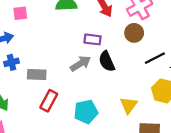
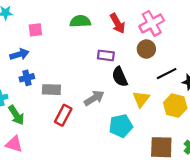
gray arrow: (80, 64) -> (94, 98), moved
yellow triangle: (129, 105) -> (141, 99), moved
cyan pentagon: (86, 112) -> (121, 126), moved

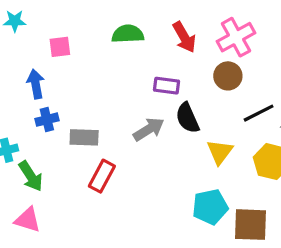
blue arrow: (19, 54) -> (36, 84), turned -84
gray arrow: (94, 98) -> (149, 129), moved
cyan pentagon: (121, 126) -> (210, 207), moved

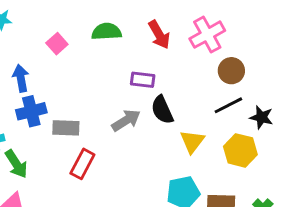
pink square: (60, 47) -> (57, 44), moved, turned -35
brown circle: (228, 76) -> (231, 71), moved
blue cross: (47, 120) -> (31, 111), size x1.4

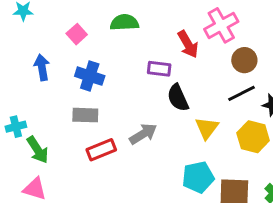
red arrow: (159, 35) -> (188, 44), moved
blue cross: (31, 111) -> (90, 76), moved, turned 32
gray arrow: (126, 120) -> (143, 134), moved
red rectangle: (82, 164) -> (101, 150), turned 40

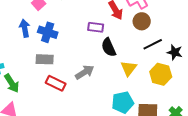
brown circle: (244, 60) -> (142, 21), moved
blue arrow: (42, 67) -> (25, 28), moved
red rectangle: (101, 150) -> (56, 83), turned 48

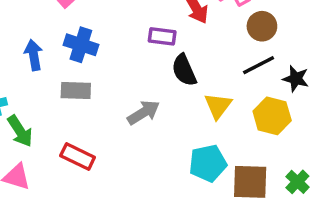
brown circle: (142, 21) -> (262, 26), moved
blue arrow: (25, 28) -> (34, 55), moved
red rectangle: (56, 83) -> (78, 156), moved

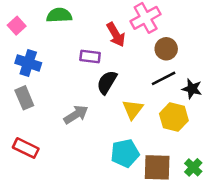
black semicircle: (184, 70) -> (107, 82), turned 55
gray rectangle: (76, 90) -> (24, 98), turned 65

